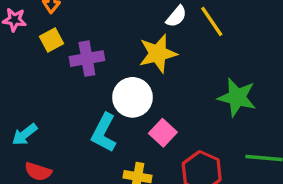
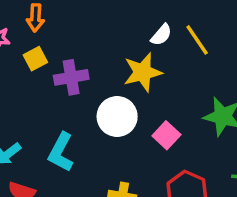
cyan L-shape: (104, 133) -> (61, 152), moved
pink square: (163, 133) -> (166, 135), moved

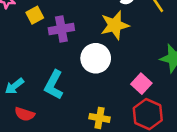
pink square: (166, 135) -> (141, 84), moved

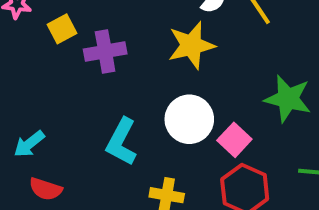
white circle: (96, 58) -> (189, 119), moved
cyan L-shape: (54, 85) -> (122, 142), moved

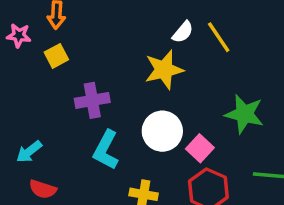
purple cross: (105, 51) -> (92, 100), moved

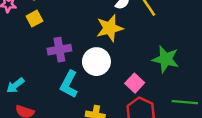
white circle: (162, 131) -> (96, 62), moved

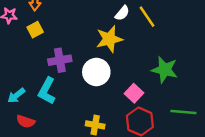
cyan L-shape: (69, 84) -> (47, 91), moved

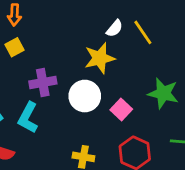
pink square: (134, 93) -> (121, 110), moved

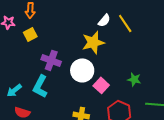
purple cross: (43, 82) -> (51, 60), turned 30
green star: (163, 93) -> (134, 79), moved, size x0.6
pink square: (121, 110) -> (101, 85), moved

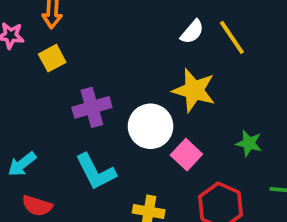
yellow star: (93, 42) -> (194, 90), moved, turned 30
purple cross: (51, 60) -> (92, 107), turned -36
cyan L-shape: (40, 86) -> (96, 172), moved, turned -55

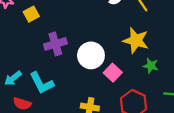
yellow star: (194, 90) -> (136, 40), moved
cyan L-shape: (96, 172) -> (42, 83), moved

